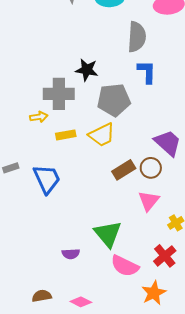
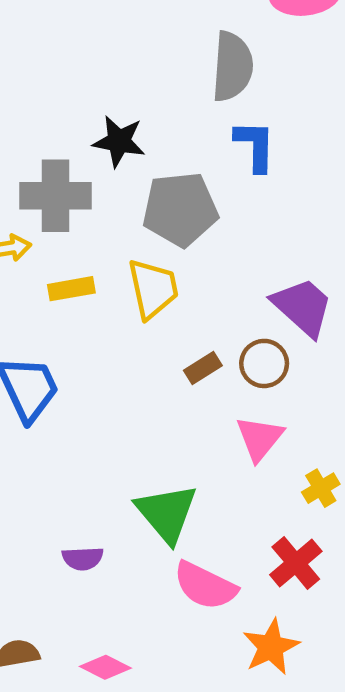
yellow trapezoid: (102, 135) -> (153, 289), turned -76
brown rectangle: (124, 170) -> (203, 368), size x0.7

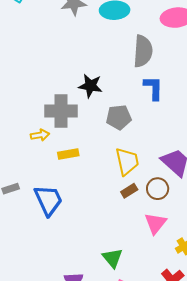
gray pentagon: (180, 209) -> (119, 117), size x0.7
yellow trapezoid: (153, 289) -> (127, 161), moved
green triangle: (167, 513) -> (112, 258), size x0.7

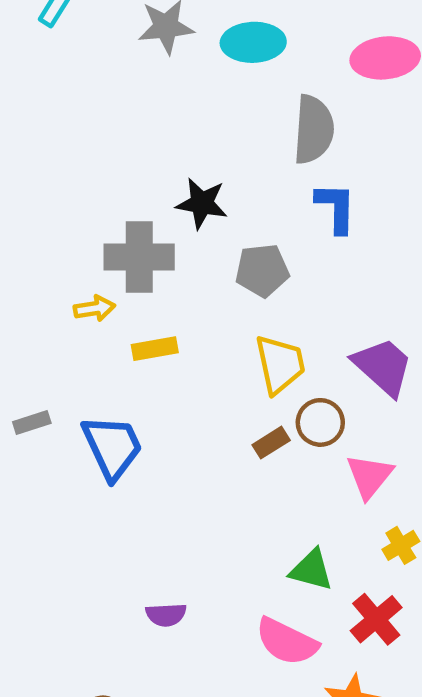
brown circle: (158, 189) -> (320, 422), moved
brown rectangle: (129, 191) -> (271, 443), moved
pink triangle: (155, 223) -> (369, 476), moved
green triangle: (112, 258) -> (311, 570), moved, turned -35

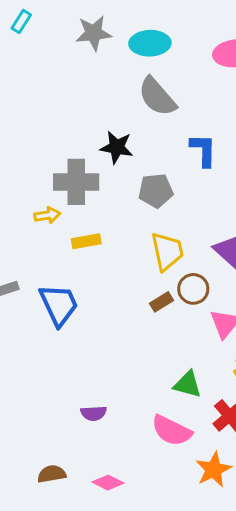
gray semicircle: (314, 130) -> (157, 97), moved, turned 135

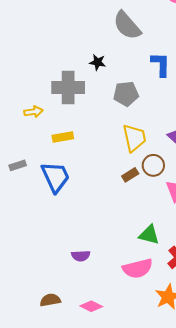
black star: (117, 147) -> (98, 62), size x0.7
yellow arrow: (47, 215) -> (33, 112), moved
yellow rectangle: (86, 241) -> (63, 137), moved
pink semicircle: (172, 431) -> (138, 268), turned -40

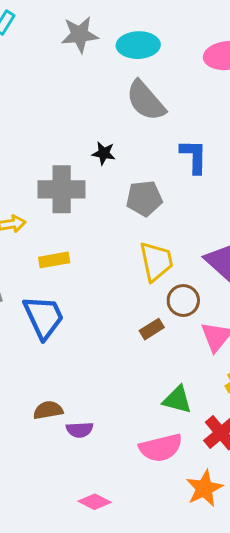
brown rectangle: (130, 175) -> (152, 329), moved
brown semicircle: (50, 300) -> (48, 410), moved

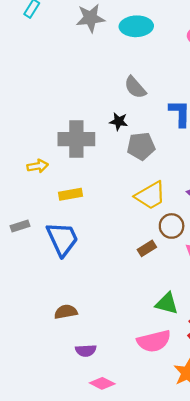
gray semicircle: (146, 101) -> (135, 87), moved, size x0.7
black star: (104, 153) -> (119, 121), moved
yellow trapezoid: (156, 261) -> (150, 195), turned 72
purple semicircle: (80, 430) -> (86, 351), moved

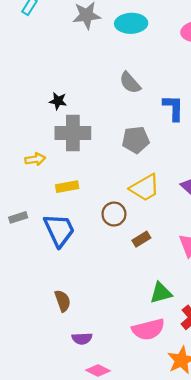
black star: (119, 121) -> (58, 101), moved
brown circle: (172, 226) -> (114, 214), moved
green triangle: (167, 304) -> (161, 293), turned -30
brown semicircle: (66, 312) -> (63, 301), turned 80

